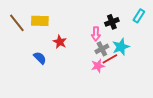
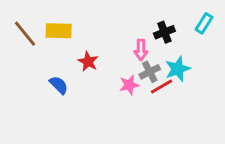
pink star: (98, 66) -> (129, 85), moved

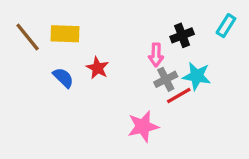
cyan star: (178, 69) -> (197, 76), turned 30
blue semicircle: (59, 85) -> (63, 78), moved
pink star: (129, 85) -> (143, 126), moved, size x1.4

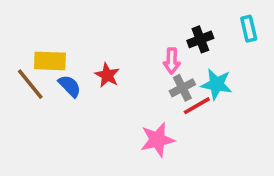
cyan rectangle: (226, 26) -> (249, 29), turned -45
yellow rectangle: (65, 34) -> (50, 61), moved
brown line: (28, 37) -> (30, 84), moved

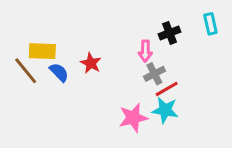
cyan star: (216, 84) -> (165, 110), moved

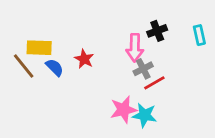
cyan rectangle: (210, 24) -> (199, 35), moved
pink arrow: (145, 51) -> (135, 48), size x1.4
cyan star: (165, 110) -> (145, 115), moved

